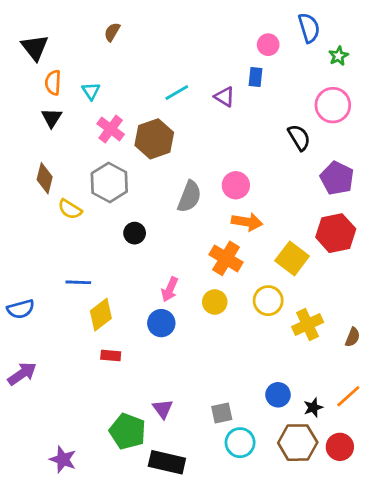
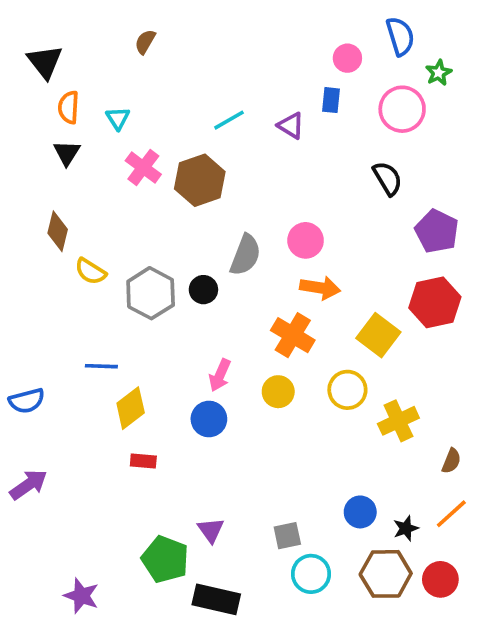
pink circle: (333, 105) -> (402, 109), moved
gray hexagon: (109, 182) -> (151, 293), moved
black circle: (135, 233) -> (203, 290), moved
brown semicircle: (353, 337) -> (451, 461), moved

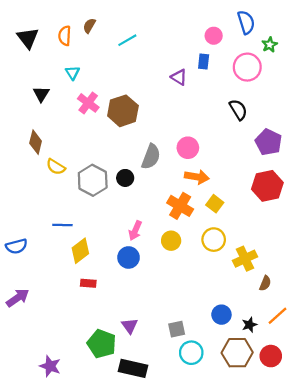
orange semicircle: (69, 107) -> (65, 36), moved
cyan line: (229, 120) -> (127, 40), moved
yellow square: (378, 335) -> (215, 204), moved, size x0.7
brown semicircle: (451, 461) -> (265, 283), moved

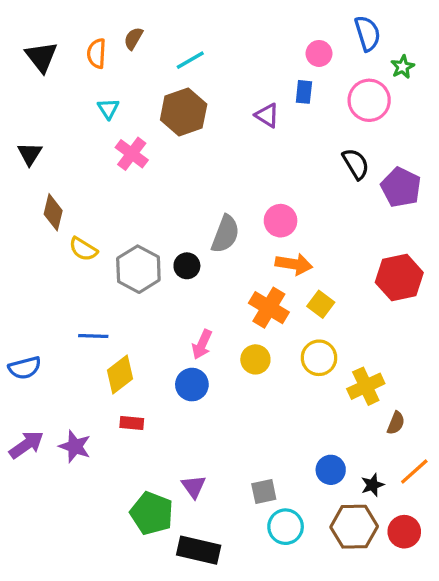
black triangle: (41, 94) -> (30, 154), moved
brown hexagon: (123, 111) -> (184, 112), moved
purple pentagon: (269, 142) -> (401, 187), moved
purple star: (50, 366) -> (75, 446), moved

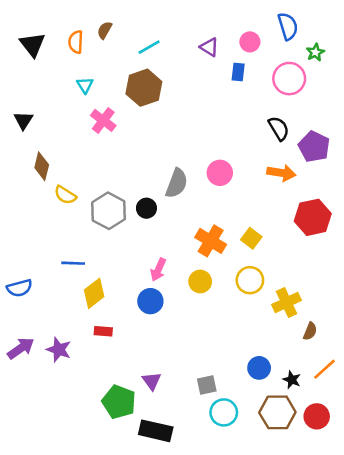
purple triangle: (267, 115) -> (209, 47), moved
orange arrow: (294, 264) -> (281, 173), moved
black star: (372, 485) -> (292, 380), turned -30

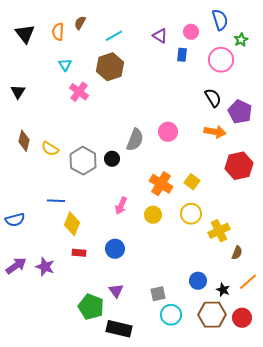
brown diamond: (42, 166) -> (24, 141), moved
yellow diamond: (94, 293) -> (72, 224), turned -30
blue circle: (150, 301) -> (115, 249), moved

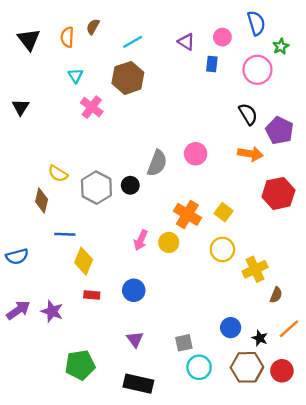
brown diamond: (24, 141) -> (42, 200), moved
yellow circle: (153, 215) -> (169, 242), moved
green pentagon: (91, 307) -> (80, 365), moved, turned -30

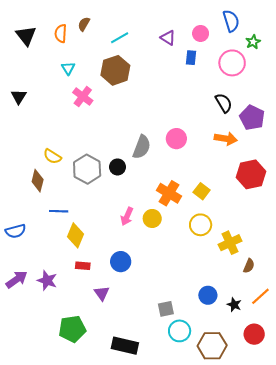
purple triangle: (135, 339) -> (102, 293), moved
brown hexagon: (247, 367) -> (212, 346), moved

